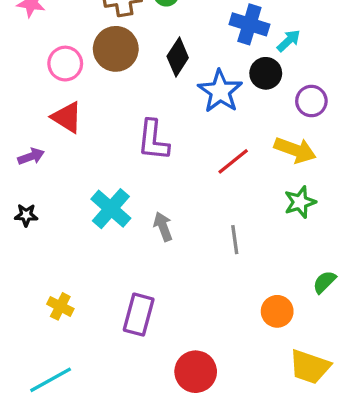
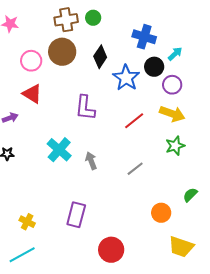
cyan arrow: (289, 41) -> (175, 54), moved
purple circle: (311, 101) -> (172, 85), moved
gray line: (235, 240) -> (135, 169), turned 60
yellow cross: (60, 306) -> (27, 222), moved

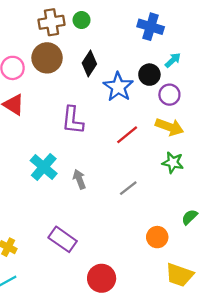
blue cross: (144, 37) -> (151, 27), moved
green star: (175, 146) -> (173, 163), turned 30
purple rectangle: (76, 215) -> (63, 239), turned -70

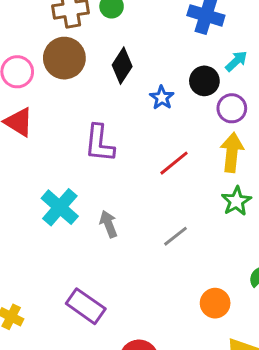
blue star: (118, 87) -> (162, 98), size x0.6
yellow arrow: (169, 127) -> (232, 152), turned -104
green star: (173, 163) -> (236, 201), turned 30

